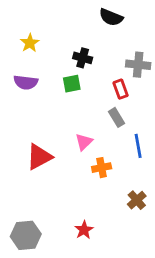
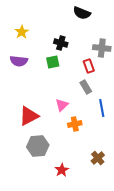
brown cross: (137, 200) -> (98, 158), moved
gray hexagon: (26, 235) -> (38, 146), moved

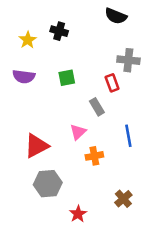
black semicircle: (82, 13) -> (116, 16), moved
black cross: (61, 43) -> (59, 31), moved
gray rectangle: (86, 87) -> (97, 107), moved

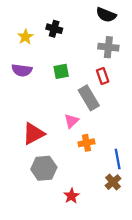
gray cross: (128, 60) -> (108, 47), moved
gray rectangle: (97, 107) -> (89, 98), size x1.5
blue line: (128, 136) -> (118, 159), moved

